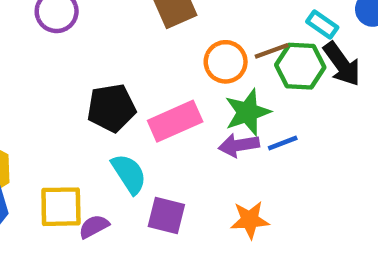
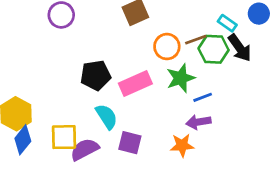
purple arrow: (239, 145) -> (198, 122), moved
purple semicircle: (94, 226) -> (85, 149), size x1.5

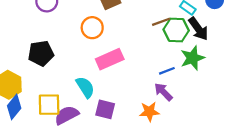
orange circle: (167, 47) -> (92, 28), moved
black pentagon: (96, 75) -> (41, 53), moved
green star: (181, 78) -> (192, 58), moved
purple arrow: (198, 122) -> (163, 92), turned 54

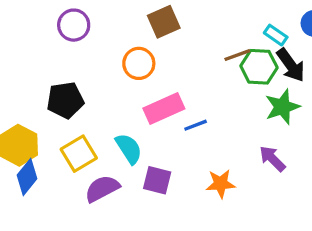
blue line: (167, 71) -> (196, 125), moved
purple arrow: (163, 92) -> (272, 159), moved
yellow square: (49, 105) -> (79, 154), moved, turned -30

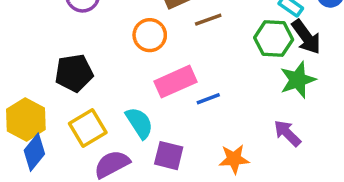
brown line: (237, 55) -> (208, 20), moved

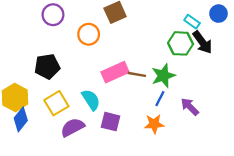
brown line: (208, 20) -> (137, 74), moved, turned 30
orange circle: (150, 35) -> (89, 34), moved
green star: (298, 80) -> (163, 76), moved
blue line: (208, 99) -> (160, 99), moved, turned -42

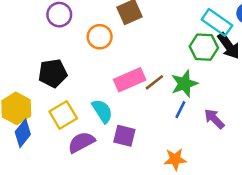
cyan rectangle: (192, 22) -> (217, 22), size x1.6
brown line: (137, 74) -> (154, 82), turned -48
orange star: (154, 124) -> (175, 159), moved

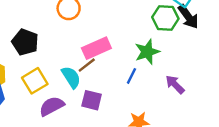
black pentagon: (53, 73) -> (25, 42), turned 30
brown line: (154, 82) -> (87, 65), moved
blue line: (180, 110) -> (131, 76), moved

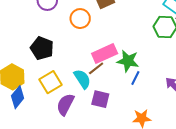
green star: (147, 52) -> (128, 61), moved, turned 30
purple semicircle: (52, 106) -> (65, 104), turned -35

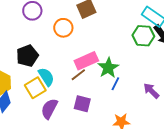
black pentagon: (42, 48) -> (27, 56), turned 30
green star: (128, 61) -> (108, 68), turned 30
cyan semicircle: (82, 79) -> (46, 77), moved

